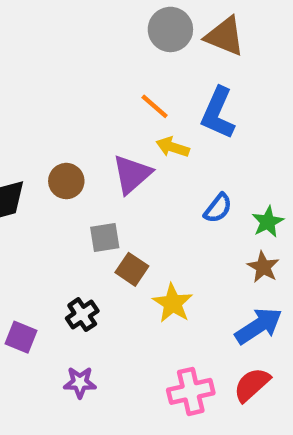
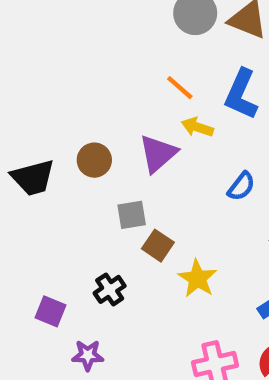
purple star: (80, 382) -> (88, 355), moved

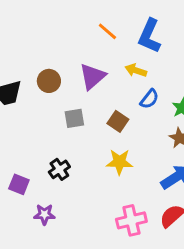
yellow arrow: (197, 127) -> (136, 70), moved
brown square: (158, 246) -> (118, 121), moved
yellow star: (197, 278) -> (119, 162), turned -30

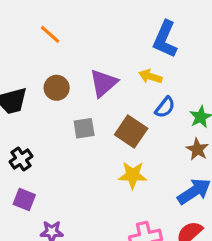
orange line: (107, 31) -> (50, 34), moved
brown square: (118, 121) -> (131, 131), size x1.4
black cross: (59, 169) -> (21, 159), moved

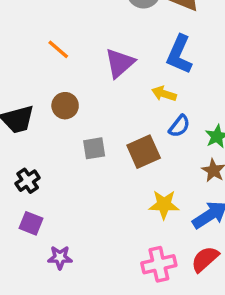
purple triangle: (104, 83) -> (120, 63), moved
brown square: (131, 131) -> (144, 152), turned 32
yellow star: (133, 175) -> (164, 205), moved

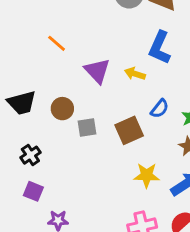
purple triangle: (120, 63) -> (97, 71), moved, turned -32
yellow arrow: (164, 94) -> (135, 74), moved
brown circle: (65, 106) -> (62, 109), moved

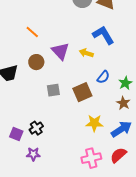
blue L-shape: (160, 48) -> (103, 35), turned 125
brown circle: (62, 109) -> (36, 62), moved
black cross: (30, 155) -> (36, 128), moved

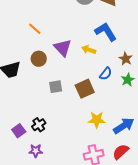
brown star: (123, 103) -> (126, 59), moved
purple square: (16, 134) -> (19, 131), turned 32

